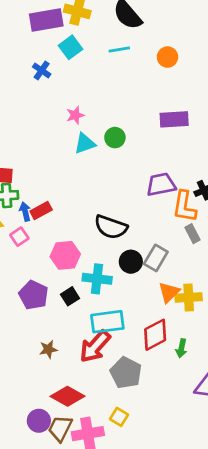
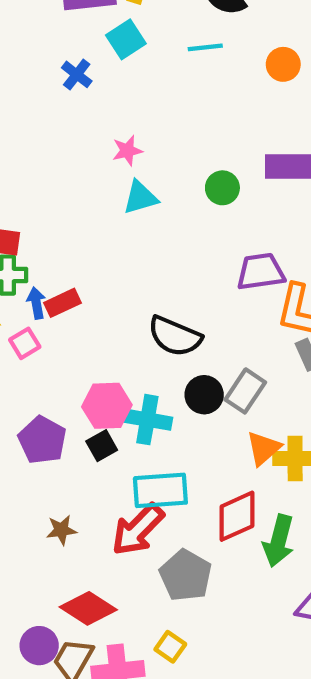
green circle: (115, 138) -> (222, 188), moved
pink hexagon: (65, 255) -> (107, 406), moved
green arrow: (181, 348) -> (279, 541), size x1.6

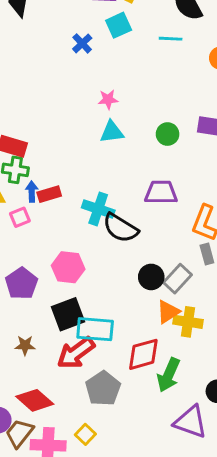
purple trapezoid: (261, 272) -> (161, 192), moved
gray rectangle: (245, 391) -> (178, 279), moved
black circle: (204, 395) -> (151, 277), moved
cyan cross: (147, 420) -> (98, 209), moved
black square: (102, 446) -> (68, 314), moved, size x1.6

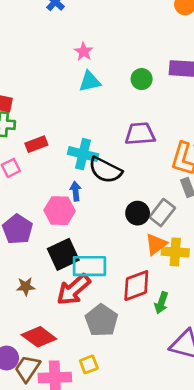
pink star: (108, 99) -> (84, 52), turned -30
blue arrow: (32, 192) -> (76, 191), moved
green arrow: (169, 375) -> (161, 303), size x0.7
yellow square: (85, 434) -> (89, 364), turned 30

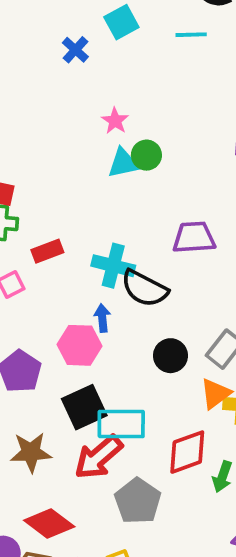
green circle: (142, 79) -> (146, 155), moved
black circle: (138, 213) -> (170, 356), moved
brown star: (26, 287) -> (31, 452), size x1.5

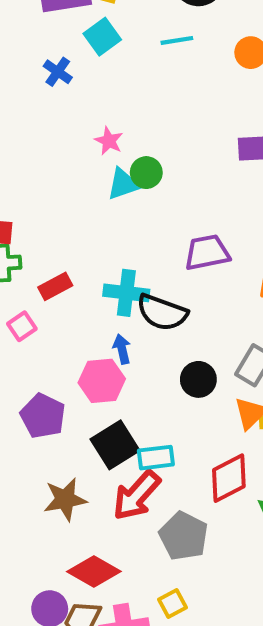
cyan rectangle: (121, 424) -> (156, 458), size x0.7

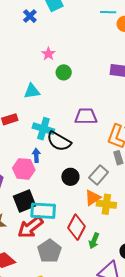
cyan line: (177, 40) -> (108, 12), moved
cyan triangle: (123, 184) -> (32, 91), moved
cyan rectangle: (156, 458) -> (43, 211), size x1.4
red diamond: (229, 478) -> (76, 227), turned -45

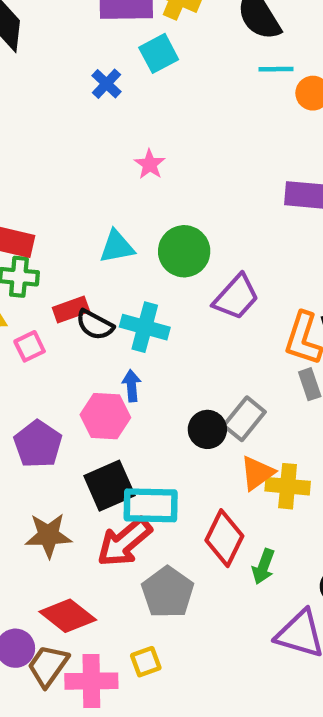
green circle: (64, 72) -> (184, 251), moved, size x1.5
purple trapezoid: (86, 116) -> (236, 297), turned 135
black semicircle: (59, 141) -> (95, 325), moved, size x0.7
gray rectangle: (99, 175) -> (244, 419), moved

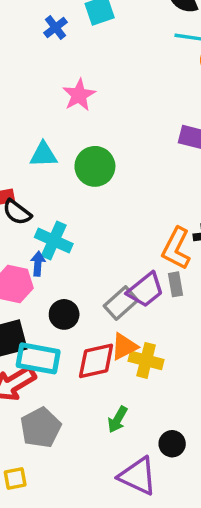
pink star: (150, 164) -> (79, 95), size x1.4
purple trapezoid: (236, 297) -> (145, 290), moved
cyan cross: (145, 327) -> (54, 241), moved
black circle: (207, 429) -> (64, 314), moved
red diamond: (224, 538) -> (96, 361), moved, turned 42

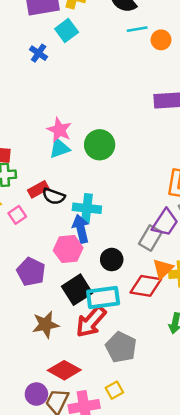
pink star: (79, 95) -> (59, 130), moved
blue arrow: (38, 264) -> (81, 229), size x1.5
red diamond: (96, 361) -> (146, 286), turned 40

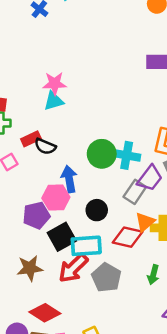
pink star: (59, 130) -> (55, 83), turned -30
green circle: (100, 145) -> (102, 154), moved
cyan cross: (87, 208) -> (127, 155), moved
purple pentagon: (31, 272) -> (36, 215), moved, turned 30
gray pentagon: (121, 347) -> (106, 278), moved

